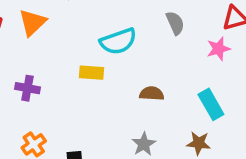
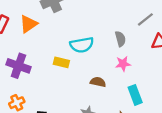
pink star: (219, 49) -> (123, 64), moved
purple cross: (27, 88) -> (18, 66), size x1.5

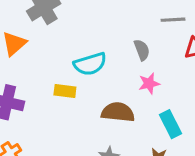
gray line: (145, 19) -> (173, 20), turned 42
brown semicircle: (98, 82) -> (118, 112), size x1.5

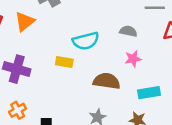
gray semicircle: (142, 50) -> (128, 31), turned -60
cyan rectangle: (170, 124) -> (149, 93), turned -75

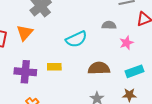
pink star: (133, 59) -> (126, 43), moved
yellow rectangle: (64, 62) -> (54, 67), moved

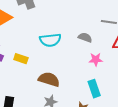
brown semicircle: (99, 68) -> (49, 79), moved
cyan rectangle: (135, 71) -> (94, 89), turned 72

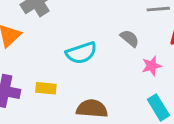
gray semicircle: (85, 38) -> (130, 38), turned 32

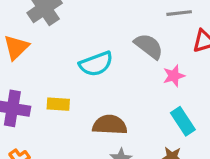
gray semicircle: (130, 38) -> (149, 46), size x1.4

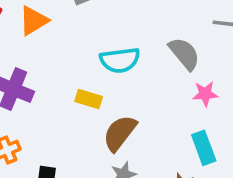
yellow rectangle: (58, 104) -> (89, 99), moved
brown semicircle: (110, 125) -> (120, 133), turned -68

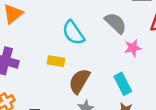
cyan semicircle: (120, 60) -> (73, 33), turned 70
cyan rectangle: (204, 148) -> (123, 84), moved

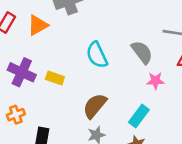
yellow rectangle: (56, 61) -> (55, 78), moved
cyan rectangle: (123, 84) -> (139, 116), turned 55

